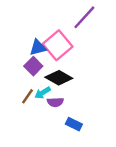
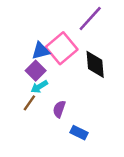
black diamond: (59, 78) -> (95, 64), moved, turned 56
cyan arrow: (43, 93) -> (39, 87), moved
purple semicircle: (55, 102) -> (59, 109), turned 112

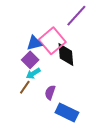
black diamond: (95, 64) -> (66, 55), moved
blue rectangle: (79, 133) -> (67, 112), size x1.5

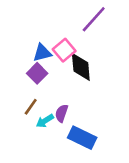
pink square: (52, 41) -> (64, 50), size x0.7
cyan arrow: (33, 73) -> (45, 121), moved

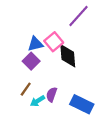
blue rectangle: (82, 138) -> (82, 104), moved

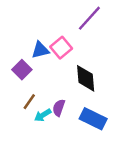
black diamond: (68, 56) -> (86, 78), moved
purple square: (31, 61) -> (22, 70), moved

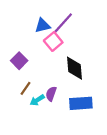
purple line: (89, 18) -> (63, 23), moved
blue triangle: (40, 50) -> (43, 26), moved
blue rectangle: (93, 119) -> (81, 103), turned -30

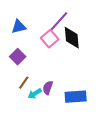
blue triangle: (43, 26) -> (19, 27), moved
black diamond: (75, 68) -> (72, 38), moved

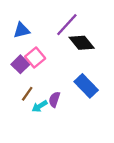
black diamond: (72, 38) -> (82, 43), turned -35
pink square: (50, 39) -> (35, 57), moved
blue rectangle: (76, 97) -> (86, 86), moved, turned 50

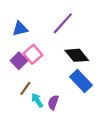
black diamond: (82, 43) -> (77, 55), moved
purple semicircle: (54, 99) -> (53, 102), moved
cyan arrow: (40, 106) -> (37, 100), turned 88

